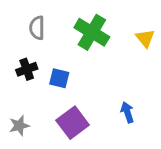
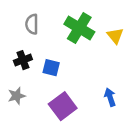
yellow triangle: (145, 38) -> (115, 36), moved
gray star: (19, 126) -> (17, 96), moved

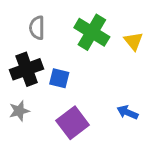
black cross: (23, 60) -> (27, 69), size x1.5
blue arrow: (110, 97) -> (127, 112), turned -48

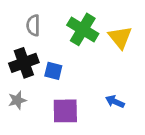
yellow triangle: (133, 41) -> (120, 37), size x1.4
purple square: (73, 123) -> (65, 111), turned 36

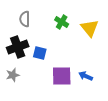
green cross: (83, 29) -> (62, 22), size x0.6
purple square: (65, 111) -> (62, 76), moved

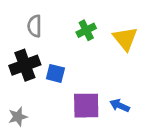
green cross: (62, 22) -> (86, 30), turned 32
gray star: (13, 75) -> (18, 117), moved

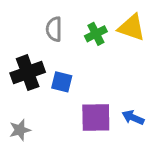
gray semicircle: (35, 26) -> (54, 29), moved
yellow triangle: (125, 39) -> (132, 28), moved, turned -32

